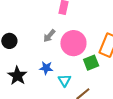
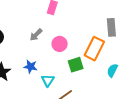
pink circle: (73, 43) -> (60, 44), size x0.6

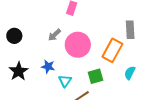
pink circle: (60, 44) -> (78, 45), size x1.6
green square: (76, 65) -> (95, 76), moved

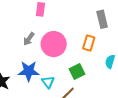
orange rectangle: (112, 50) -> (89, 43), size x0.7
blue star: (48, 67) -> (29, 71), size x1.5

